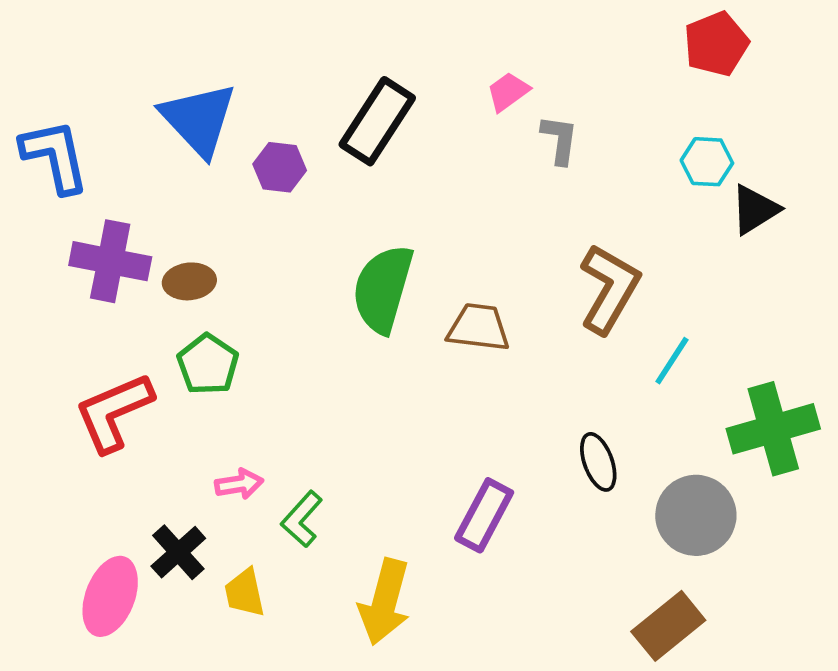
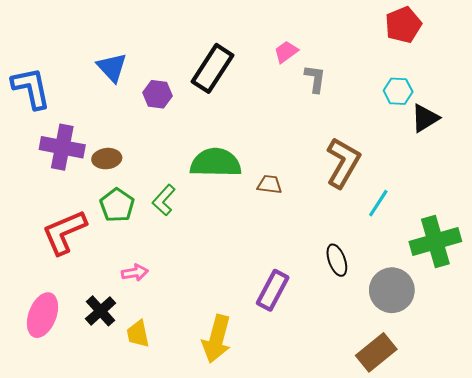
blue triangle: (199, 119) -> (112, 67), size x0.7
green semicircle: (383, 289) -> (216, 163), turned 75
brown trapezoid: (479, 327) -> (270, 184), size x0.7
green L-shape: (302, 519) -> (164, 200), moved
pink ellipse: (110, 596) -> (42, 315), moved

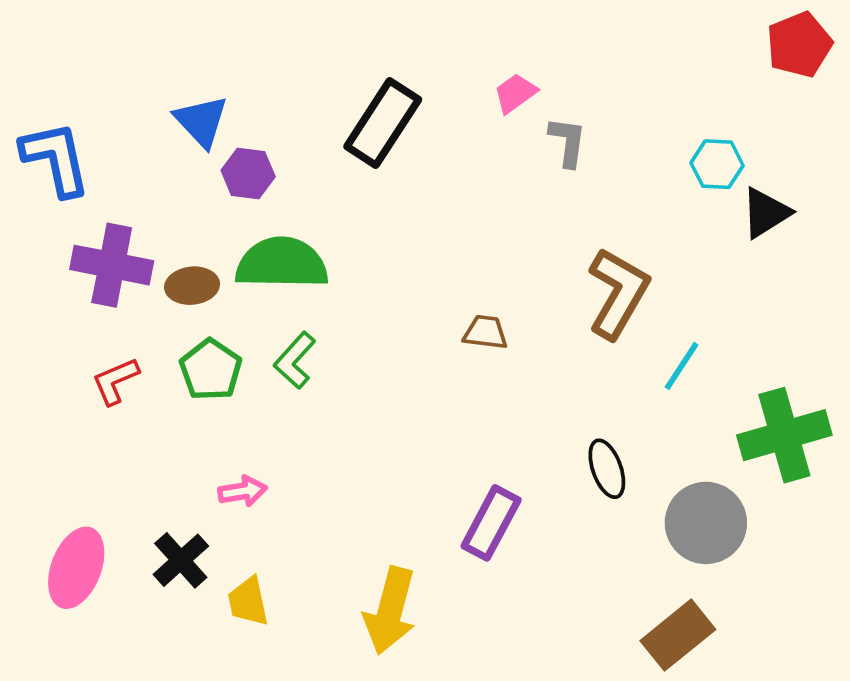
red pentagon: (403, 25) -> (799, 45), moved
purple hexagon: (158, 94) -> (248, 174), moved
green semicircle: (216, 163) -> (282, 263), moved
red L-shape: (64, 232) -> (115, 381), moved, size x0.6

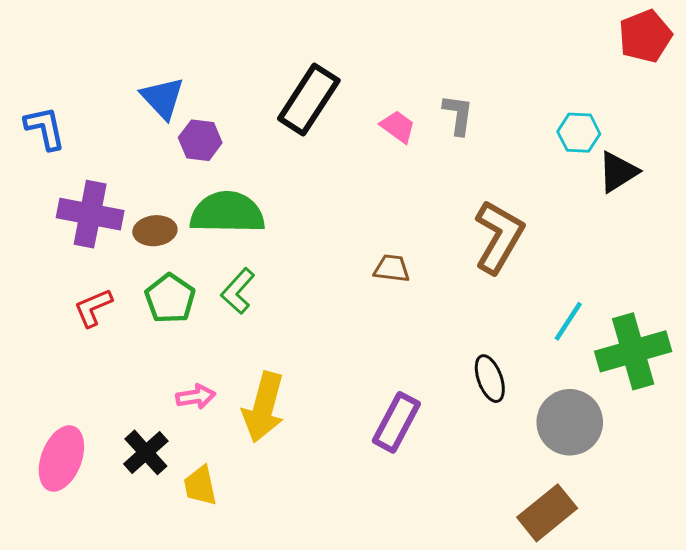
pink trapezoid: (515, 93) -> (398, 127), moved, turned 72
blue L-shape: (56, 159) -> (45, 128), size x0.7
cyan line: (682, 366) -> (568, 321), moved
yellow arrow: (390, 611) -> (264, 407), moved

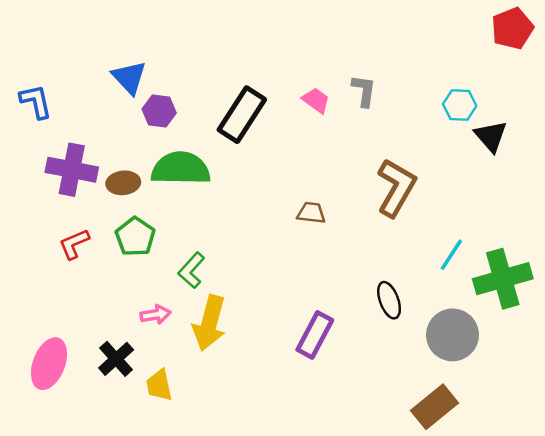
black rectangle: (309, 99) -> (242, 115), moved
black triangle: (618, 172) -> (491, 136), turned -39
green L-shape: (238, 291) -> (191, 270), moved

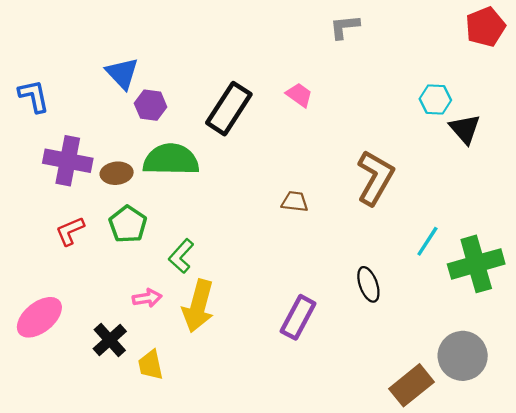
gray L-shape: (364, 91) -> (345, 27), moved, turned -104
gray circle: (453, 335) -> (463, 356), moved
pink ellipse: (49, 364) -> (39, 317), moved, turned 30

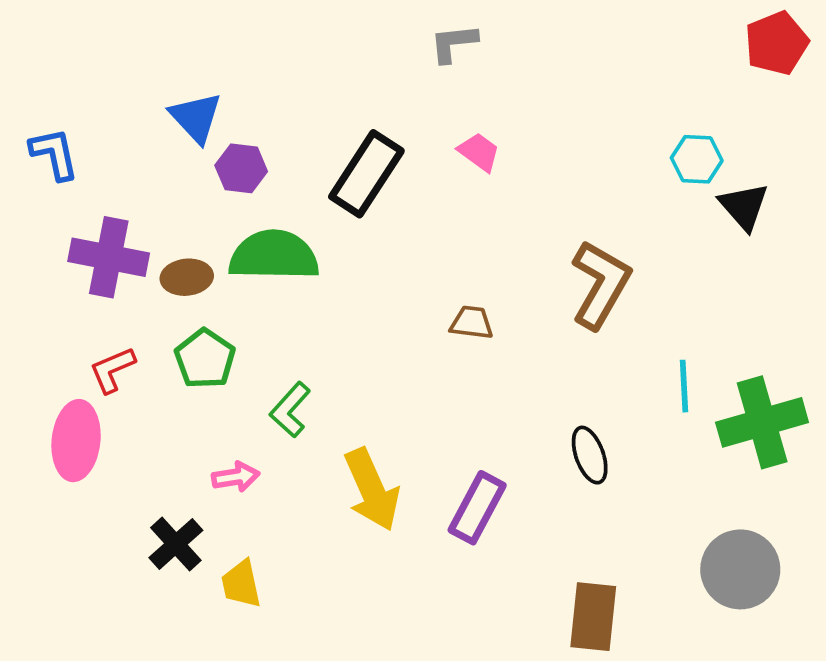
gray L-shape: (345, 27) -> (454, 43), moved
cyan line: (427, 241) -> (684, 386), turned -36
yellow arrow: (198, 306) -> (372, 490), moved, turned -39
pink ellipse: (39, 317) -> (76, 441), moved, turned -45
brown rectangle: (412, 385) -> (593, 617), moved, turned -45

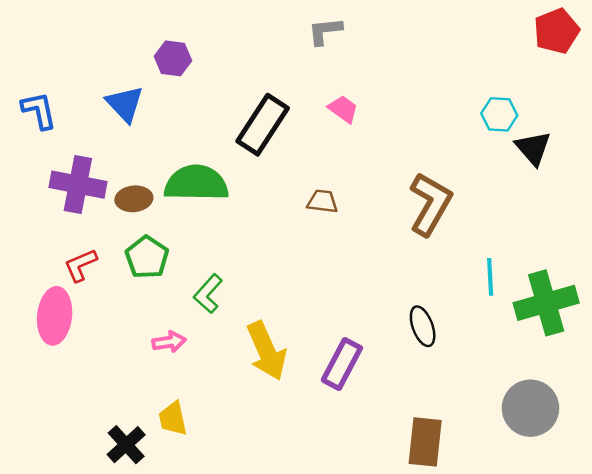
blue triangle: (196, 118) -> (125, 104), moved
purple hexagon: (241, 168) -> (173, 58), moved
brown trapezoid: (472, 323) -> (322, 201), moved
black cross: (176, 544) -> (126, 445), moved

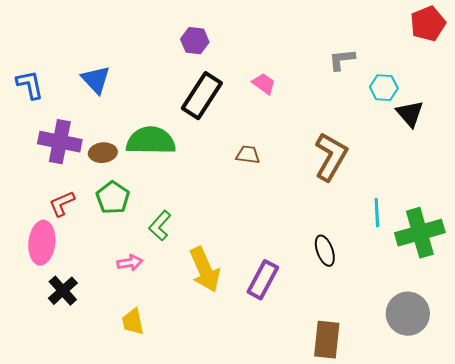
gray L-shape: (325, 31) -> (342, 60), moved
purple hexagon: (173, 58) -> (195, 41), moved
black cross: (126, 445) -> (63, 291), moved

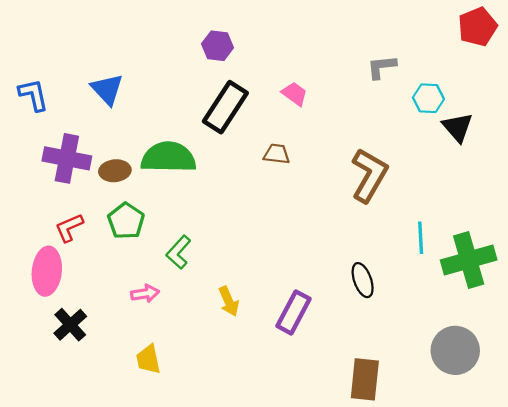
brown trapezoid: (248, 155) -> (277, 154), moved
yellow arrow: (205, 270) -> (229, 301), size x0.6

